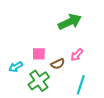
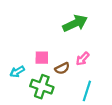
green cross: (39, 81) -> (42, 87), turned -35

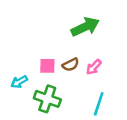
brown semicircle: (62, 68) -> (71, 65), moved

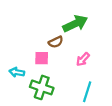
brown semicircle: (71, 65) -> (56, 42), moved
cyan arrow: (19, 82) -> (17, 72), turned 40

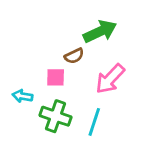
pink arrow: (83, 59) -> (110, 79), size x1.6
cyan line: (87, 92) -> (94, 122), moved

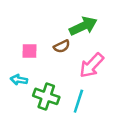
pink square: (56, 77) -> (30, 51), moved

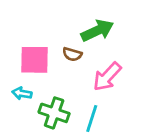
brown semicircle: (62, 46) -> (72, 54), turned 42
pink square: (30, 51) -> (34, 60), size x1.6

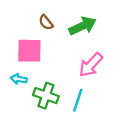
brown semicircle: (72, 54) -> (46, 22), moved, turned 35

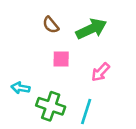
pink square: (29, 51) -> (61, 59), moved, size x0.6
pink arrow: (91, 65) -> (100, 72), size x0.7

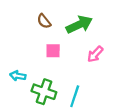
pink arrow: (100, 72) -> (95, 54), moved

